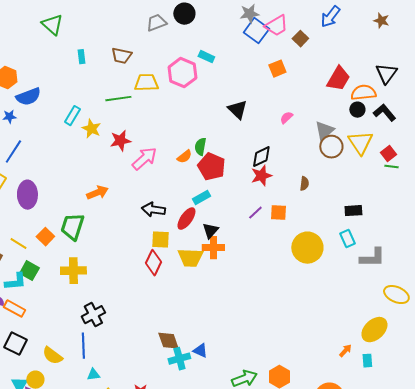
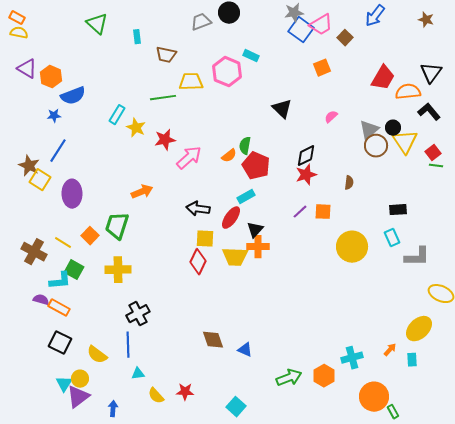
cyan rectangle: (81, 57) -> (137, 37), moved
black circle: (357, 110) -> (393, 128), moved
cyan cross: (179, 359) -> (352, 358), moved

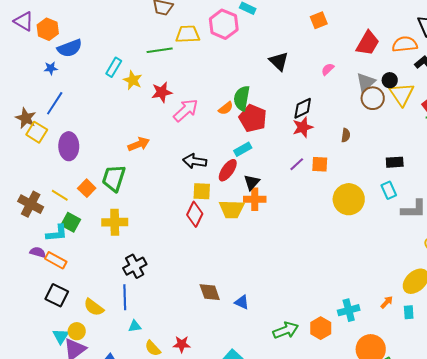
red trapezoid: (383, 78) -> (368, 43), moved
green semicircle: (245, 146) -> (242, 98), size x1.4

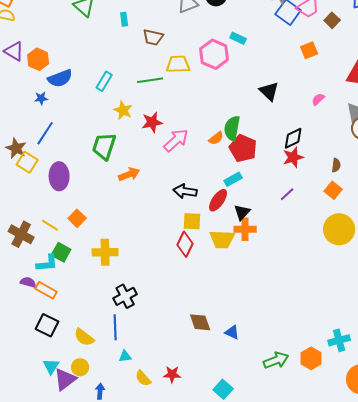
cyan rectangle: (114, 67) -> (104, 81), moved
orange square: (320, 164) -> (333, 190), moved, turned 36
green trapezoid: (114, 178) -> (104, 146), moved
yellow circle: (77, 331) -> (80, 367), moved

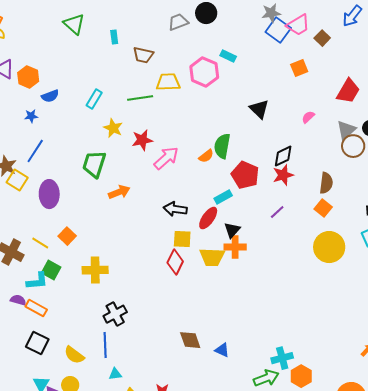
blue semicircle: (60, 78) -> (50, 96), size x0.7
red pentagon: (243, 148) -> (245, 175), moved
brown semicircle: (336, 165) -> (326, 183), size x1.5
cyan cross: (339, 340) -> (282, 358), moved

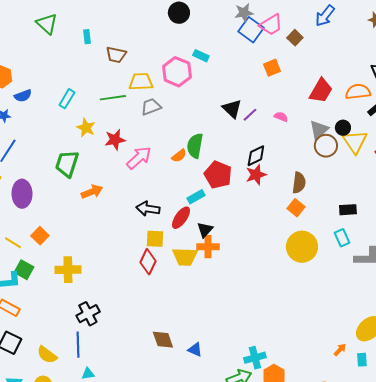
gray trapezoid: (178, 22) -> (151, 107), moved
pink semicircle: (308, 117) -> (281, 117), turned 64
purple line: (277, 212) -> (250, 115), moved

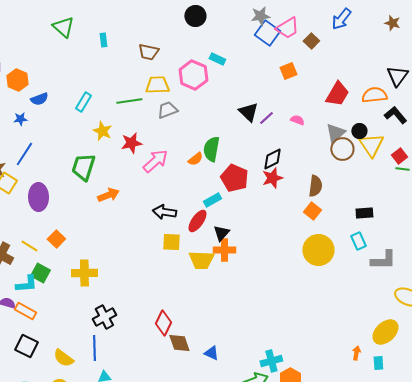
brown trapezoid: (116, 55) -> (148, 52), moved
red diamond: (148, 262) -> (163, 323), moved
orange arrow: (340, 350) -> (356, 353), turned -32

